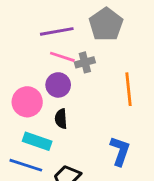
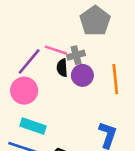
purple line: (57, 31) -> (29, 61), moved, turned -40
purple circle: (58, 85) -> (82, 75), moved
black semicircle: (61, 119) -> (62, 68), moved

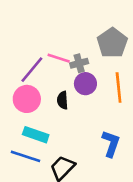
gray pentagon: (95, 21) -> (112, 43), moved
black semicircle: (62, 68) -> (62, 100), moved

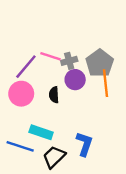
gray pentagon: (112, 43) -> (100, 63), moved
cyan rectangle: (36, 135) -> (41, 132), moved
blue L-shape: (111, 144) -> (84, 144), moved

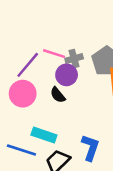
purple circle: (75, 80) -> (67, 75), moved
black semicircle: (54, 95) -> (58, 95), turned -35

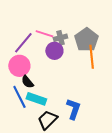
black semicircle: (58, 95) -> (27, 82), moved
blue line: (21, 150) -> (19, 97), moved, turned 45

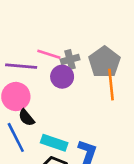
purple line: (23, 43) -> (21, 66), turned 55
cyan rectangle: (36, 99) -> (54, 143), moved

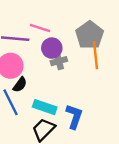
gray cross: (70, 59) -> (59, 61), moved
black semicircle: (26, 118) -> (20, 85), turned -105

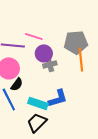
gray pentagon: (90, 35) -> (76, 42), turned 30
blue L-shape: (74, 116) -> (58, 98), moved, turned 55

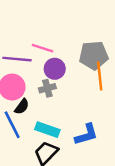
gray cross: (50, 64) -> (47, 88), moved
blue L-shape: (58, 98) -> (86, 135), moved

